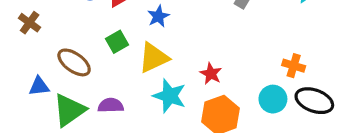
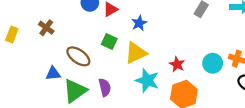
green square: (117, 42) -> (109, 41), turned -35
cyan circle: (273, 99) -> (213, 63), moved
purple semicircle: (111, 105) -> (105, 87), turned 78

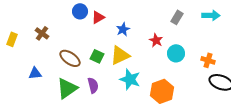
green square: (109, 41) -> (97, 56), moved
cyan circle: (213, 63) -> (176, 53), moved
red star: (177, 64) -> (156, 40), moved
blue triangle: (53, 74) -> (35, 73), moved

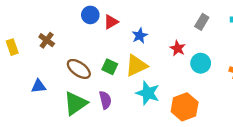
yellow rectangle: (12, 39) -> (12, 47), turned -40

